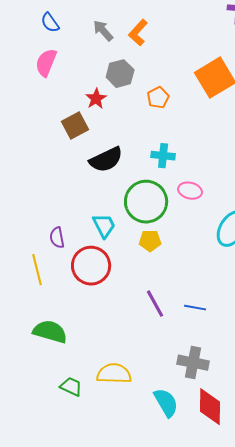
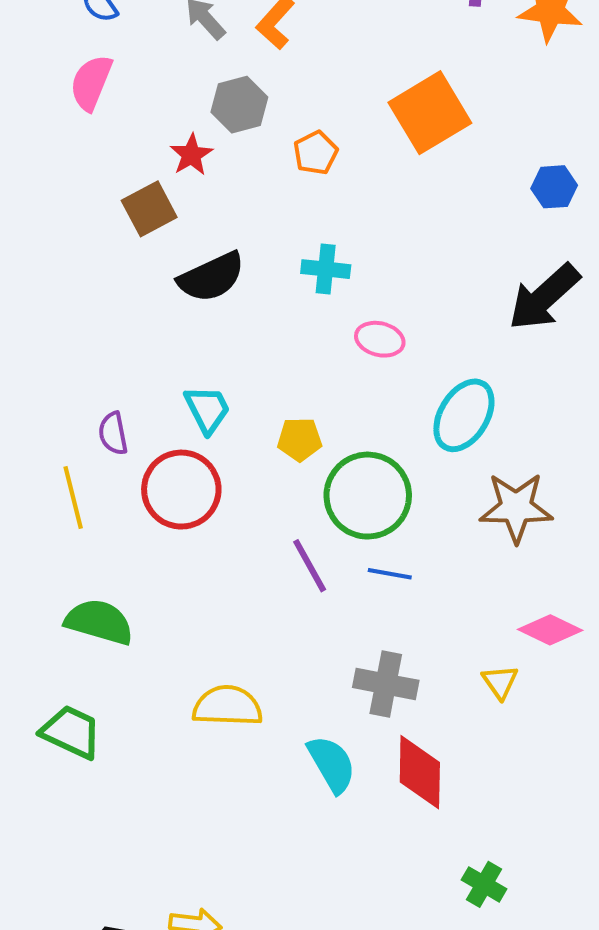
green circle: (146, 202) -> (368, 496), moved
green trapezoid: (71, 387) -> (71, 732), moved, size x1.4

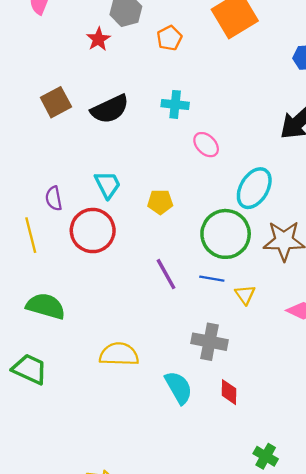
brown square: (149, 209) -> (56, 102), moved
pink ellipse: (380, 339) -> (206, 145), turned 30
green circle: (368, 496) -> (226, 234), moved
yellow triangle: (500, 682) -> (245, 295), moved
red diamond: (420, 772) -> (229, 392), size x0.6

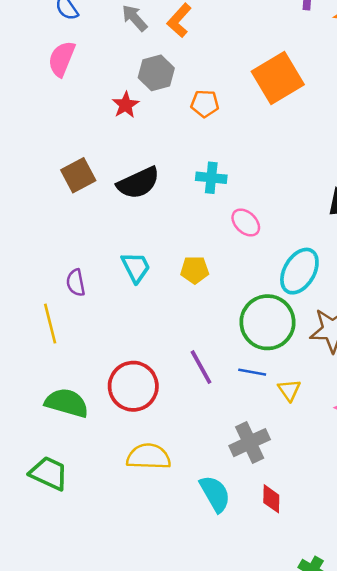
orange pentagon: (169, 38) -> (205, 104), turned 30
yellow pentagon: (160, 202) -> (195, 270), moved
red circle: (93, 231) -> (133, 386), moved
gray cross: (210, 342) -> (250, 443), turned -36

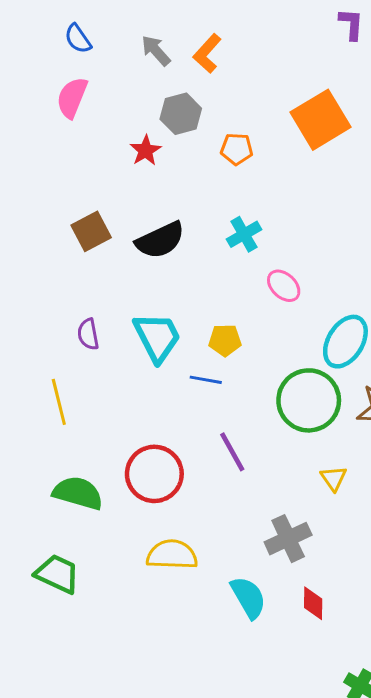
cyan cross: (211, 178) -> (244, 234), turned -36
cyan trapezoid: (136, 267) -> (157, 337), size x1.4
purple semicircle: (76, 283) -> (88, 334), moved
blue line: (252, 372) -> (206, 380), moved

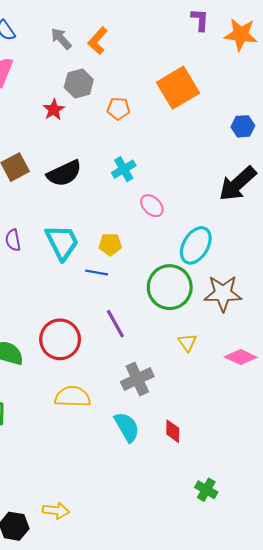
gray cross: (288, 539) -> (137, 379), moved

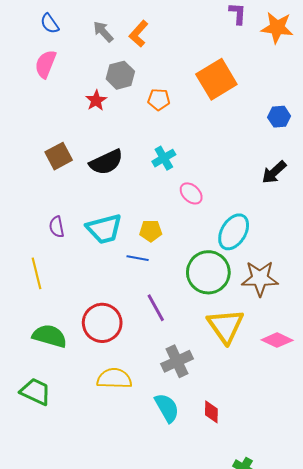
black arrow: (238, 184) -> (274, 172), size x0.7
cyan trapezoid: (62, 242) -> (104, 229), turned 102
yellow triangle: (187, 342) -> (226, 326), size x2.0

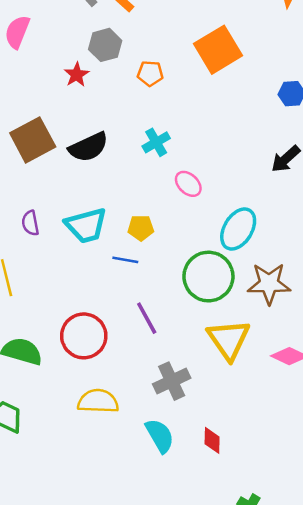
brown square: (59, 156) -> (33, 140), size x1.4

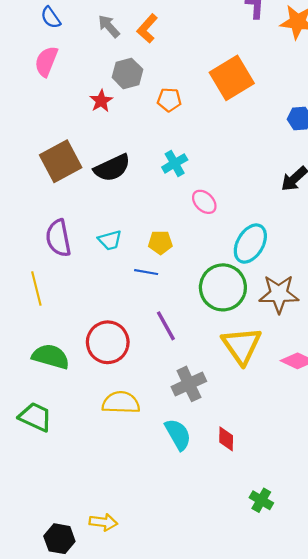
purple semicircle: (30, 223) -> (58, 238), size x1.6
cyan trapezoid: (86, 225) -> (110, 240), size x0.6

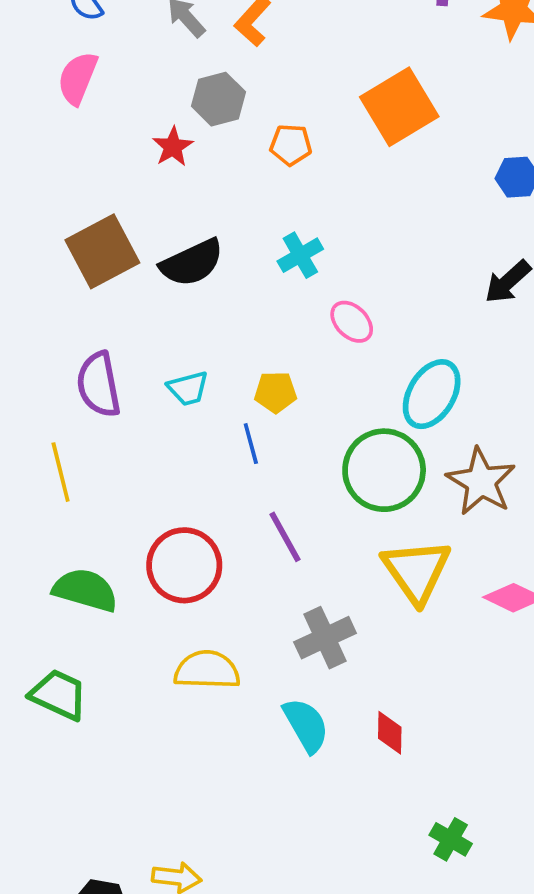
blue line: (146, 272) -> (251, 444), turned 65
brown star: (279, 294) -> (481, 482), turned 30

